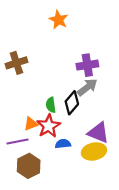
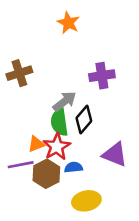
gray arrow: (87, 87) -> (64, 101), moved
green semicircle: (51, 105) -> (59, 122), size x1.5
yellow ellipse: (94, 151) -> (86, 201), moved
brown hexagon: (29, 166) -> (46, 174), moved

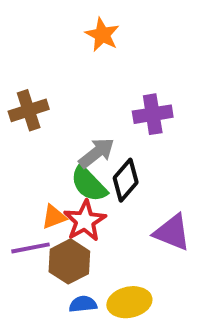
green semicircle: (59, 122) -> (89, 184), turned -36
blue semicircle: (74, 167) -> (83, 304), moved

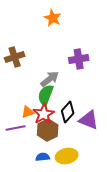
black diamond: (126, 180) -> (68, 112), moved
green semicircle: (89, 184) -> (46, 95), turned 65
brown hexagon: (69, 261) -> (48, 130), moved

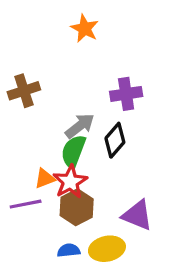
black diamond: (68, 112) -> (115, 140), moved
purple triangle: (89, 120) -> (137, 215), moved

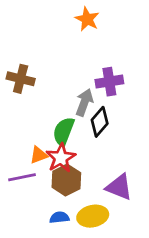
orange star: (85, 28) -> (87, 19), moved
brown cross: (24, 91) -> (21, 79), turned 32
gray arrow: (80, 126) -> (84, 102), moved, turned -32

